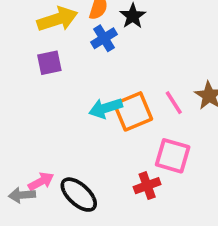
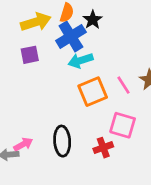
blue cross: (104, 38) -> (71, 36), size x1.5
cyan arrow: (106, 108) -> (81, 61), moved
black ellipse: (79, 195) -> (62, 141), moved, turned 44

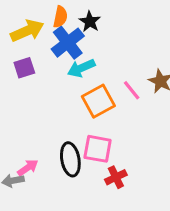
pink square: (123, 125) -> (98, 149), moved
red cross: (103, 148) -> (116, 177), moved

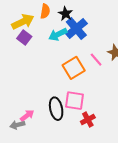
blue cross: (68, 43) -> (76, 29), moved
purple square: (24, 68) -> (24, 37), moved, turned -32
cyan arrow: (81, 68) -> (58, 34), moved

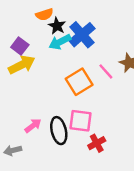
orange semicircle: (45, 11) -> (44, 14), turned 64
black star: (65, 14) -> (57, 26), moved
yellow arrow: (23, 22) -> (22, 65), moved
pink arrow: (27, 116) -> (33, 126), moved

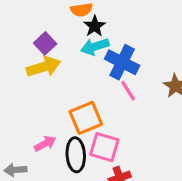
blue cross: (82, 35) -> (122, 62), moved, turned -32
pink line: (106, 71) -> (128, 91), moved
orange square: (79, 82) -> (86, 118), moved

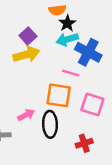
pink line: (128, 91) -> (70, 73), moved, turned -42
orange square: (86, 118) -> (59, 95), turned 30
pink square: (104, 147) -> (92, 104), moved

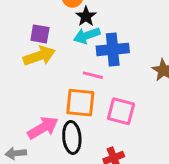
purple square: (28, 36) -> (40, 34), turned -35
blue cross: (88, 52) -> (113, 49), turned -30
pink arrow: (26, 115) -> (43, 128), size x1.5

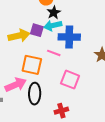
purple square: (40, 34) -> (37, 30), moved
orange square: (80, 103) -> (32, 65), moved

